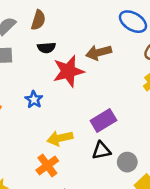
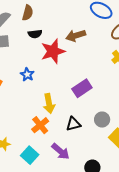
yellow arrow: (60, 138) -> (49, 104), turned -84
black triangle: (101, 151) -> (73, 124), moved

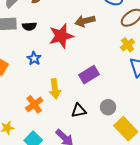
black semicircle: (35, 34) -> (29, 26), moved
orange cross: (40, 125) -> (34, 104), moved

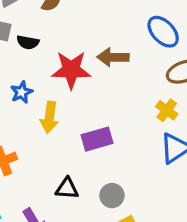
yellow cross: (127, 45) -> (167, 110), turned -32
yellow arrow: (55, 89) -> (49, 117), moved

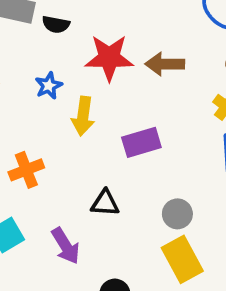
brown arrow: (113, 57) -> (165, 64), moved
gray circle: (112, 196) -> (177, 214), moved

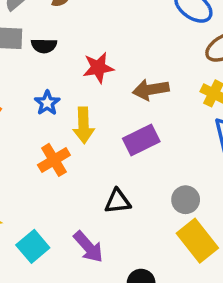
red star: (109, 58) -> (98, 68), size x0.7
brown arrow: (165, 64) -> (151, 90), moved
orange cross: (26, 170) -> (54, 160), moved

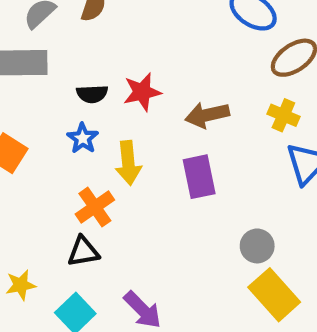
black semicircle: (44, 46) -> (92, 94), moved
purple rectangle: (141, 140) -> (199, 177), turned -72
black triangle: (118, 201) -> (83, 252), moved

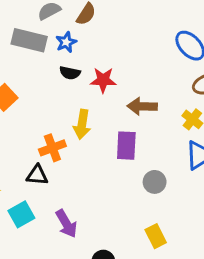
blue star: (83, 138) -> (66, 42), moved
gray circle: (257, 246) -> (155, 182), moved
yellow rectangle: (274, 295) -> (156, 236), size x0.7

